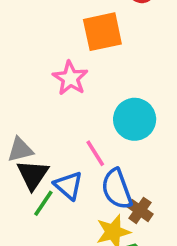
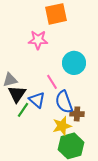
pink star: (70, 78) -> (38, 40), turned -30
brown cross: (140, 210) -> (77, 114), turned -32

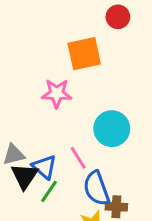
blue triangle: (37, 100) -> (44, 167), moved
green line: (23, 110) -> (49, 191), moved

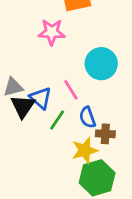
blue semicircle: (96, 188) -> (87, 117), size x0.7
green line: (49, 191) -> (57, 120), moved

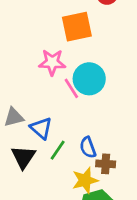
cyan circle: (101, 64) -> (89, 79), moved
pink line: (71, 90) -> (71, 88), moved
black triangle: (23, 106) -> (23, 157), moved

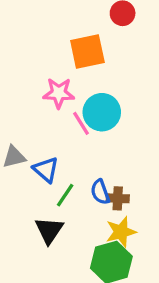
black triangle: (23, 157) -> (49, 230), moved
brown cross: (106, 164) -> (118, 198), moved
yellow star: (85, 180) -> (121, 232), moved

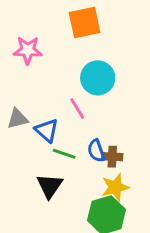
pink star: (59, 93) -> (28, 50), moved
pink line: (81, 123) -> (77, 109), moved
green line: (65, 195) -> (64, 154), turned 75

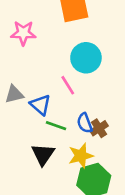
brown cross: (112, 157) -> (99, 128), turned -36
yellow star: (115, 187) -> (81, 156), moved

